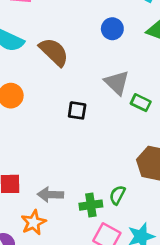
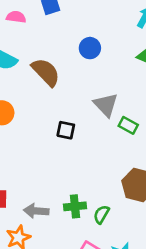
blue circle: (112, 29) -> (90, 48), moved
green cross: (91, 205) -> (75, 206), moved

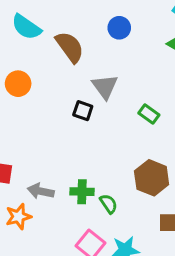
gray triangle: (106, 105) -> (105, 87), moved
green semicircle: (101, 214) -> (109, 204), turned 108

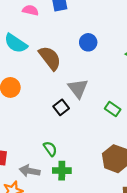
black square: (83, 111) -> (61, 107), turned 35
green semicircle: (109, 204) -> (50, 149), moved

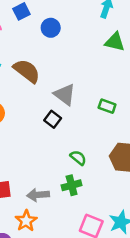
blue circle: (88, 42) -> (51, 28), moved
green semicircle: (50, 149) -> (78, 158), moved

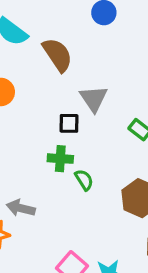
black square: (53, 119) -> (69, 123), turned 35
green cross: (72, 185) -> (60, 159), moved

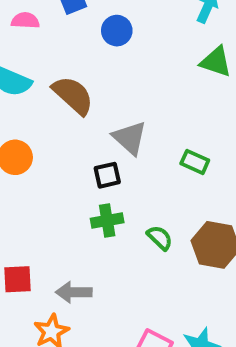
green semicircle: (84, 180) -> (160, 238), moved

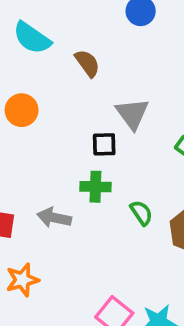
brown semicircle: (73, 95) -> (87, 63), size x0.7
gray arrow: (74, 292) -> (54, 218), moved

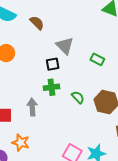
gray arrow: (54, 218) -> (32, 107), turned 84
orange star: (22, 280) -> (21, 143), turned -30

